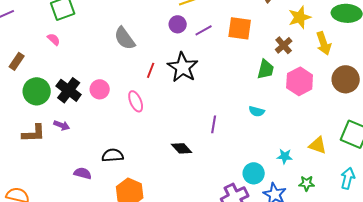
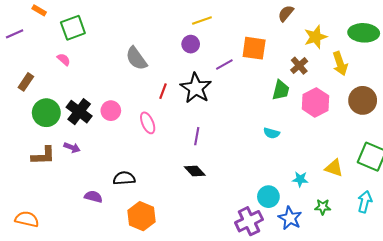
purple line: (204, 30) -> (224, 65), moved
purple line: (214, 124) -> (197, 136), moved

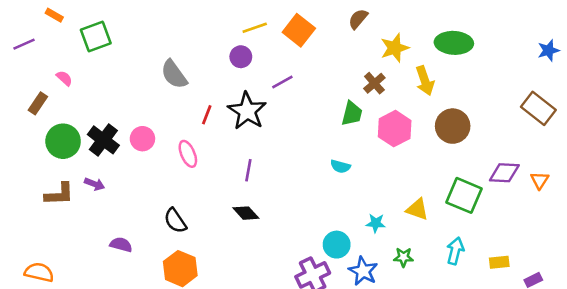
orange square: (254, 48) -> (299, 30), moved, turned 30
pink semicircle: (64, 59) -> (64, 78), moved
black semicircle: (124, 178) -> (175, 221), moved, turned -120

